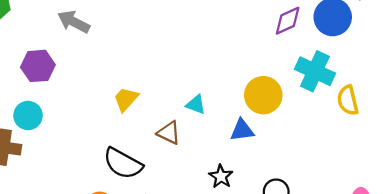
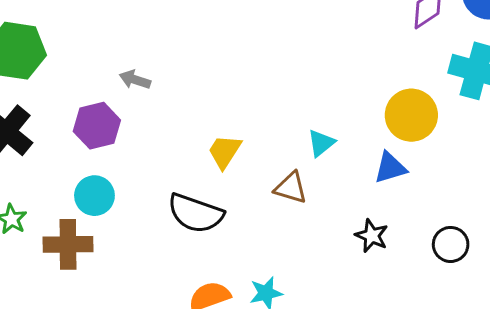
gray arrow: (74, 22) -> (135, 80), moved, size x0.7
cyan triangle: (196, 105) -> (321, 143), turned -50
black semicircle: (123, 163) -> (196, 213), moved

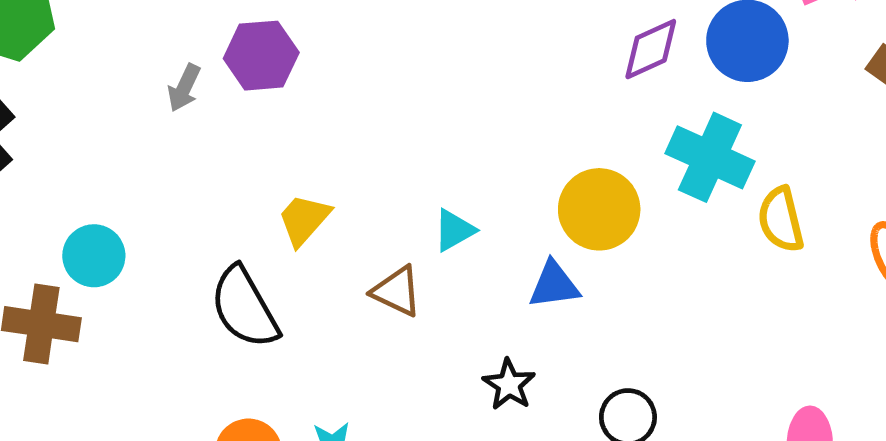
gray arrow: (135, 80) -> (184, 88), turned -92
purple hexagon: (97, 126) -> (261, 56), moved
black semicircle: (196, 213) -> (244, 307), turned 32

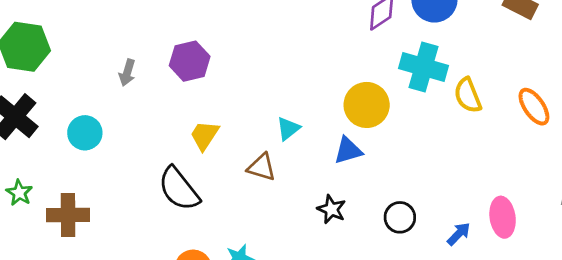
purple hexagon: (261, 56) -> (190, 61), moved
cyan circle: (94, 256) -> (85, 133), moved

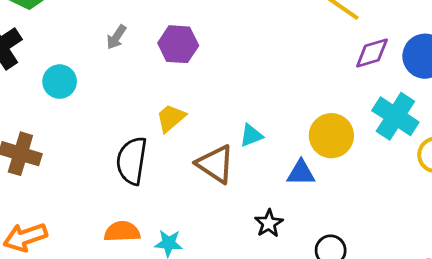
brown triangle: (262, 167) -> (215, 164), size x1.4
black semicircle: (179, 189) -> (132, 161), turned 30

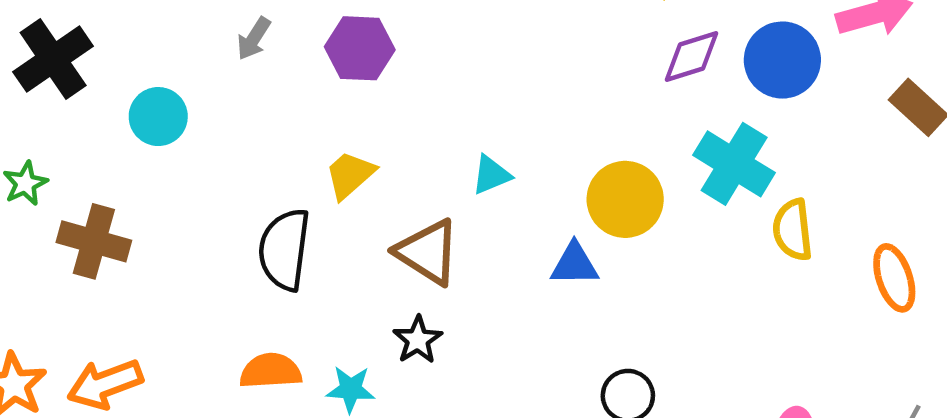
cyan triangle: (251, 136) -> (491, 175), moved
black star: (269, 223) -> (418, 340), moved

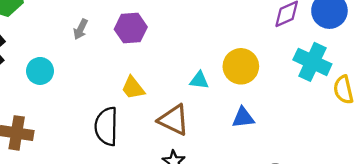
yellow trapezoid: (350, 175) -> (133, 88), turned -80
cyan triangle: (491, 175) -> (199, 80), turned 36
yellow circle: (625, 199) -> (241, 66), moved

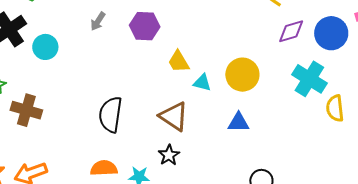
cyan circle: (40, 71) -> (45, 47), moved
yellow trapezoid: (133, 88) -> (179, 62), moved

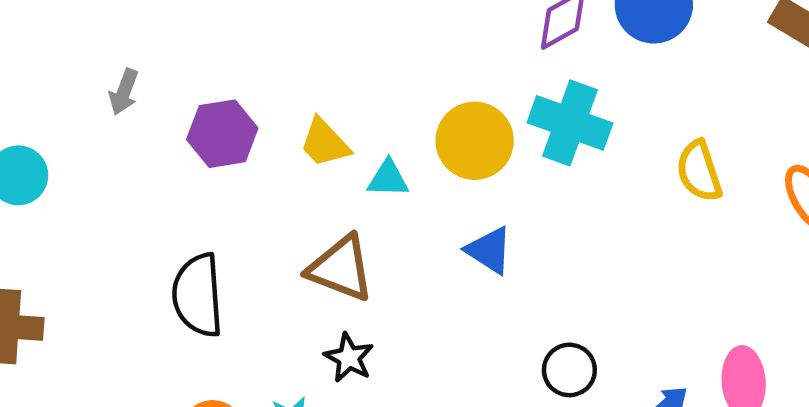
purple hexagon: (145, 26) -> (222, 134), moved
cyan cross: (309, 79) -> (570, 123), moved
blue triangle: (238, 122) -> (489, 250), turned 45

